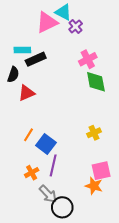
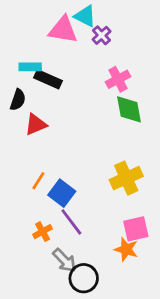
pink triangle: (47, 22) -> (63, 30), turned 35
black rectangle: (36, 59) -> (48, 79), turned 48
yellow cross: (94, 133) -> (126, 178), size x1.6
purple line: (53, 165) -> (71, 222), turned -50

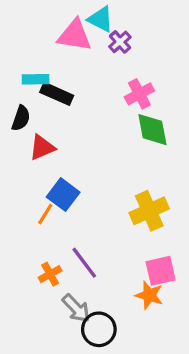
blue square: (62, 193) -> (63, 195), moved

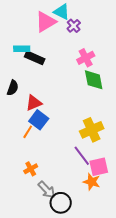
pink triangle: (74, 35) -> (46, 22), turned -40
black semicircle: (21, 118) -> (13, 88), moved
red triangle: (42, 147) -> (34, 103), moved
purple line: (84, 263) -> (82, 156), moved

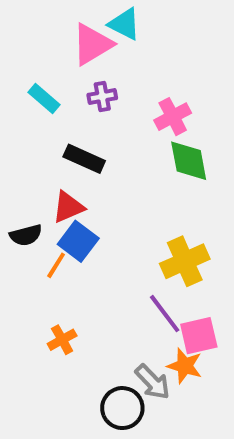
purple cross: (74, 26) -> (102, 96), moved, turned 32
cyan rectangle: (22, 49) -> (44, 98), turned 42
black rectangle: (35, 58) -> (84, 159), moved
black semicircle: (13, 88) -> (26, 235), moved, turned 56
gray arrow: (47, 190) -> (153, 382), moved

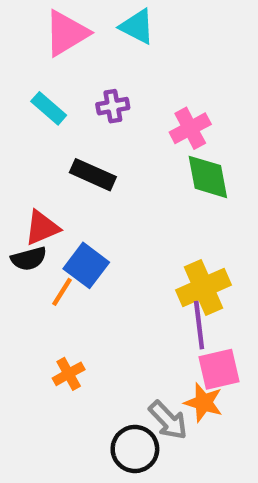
pink triangle: (92, 44) -> (66, 33), moved
red triangle: (68, 207) -> (42, 228), moved
purple line: (165, 314) -> (199, 325), moved, turned 30

